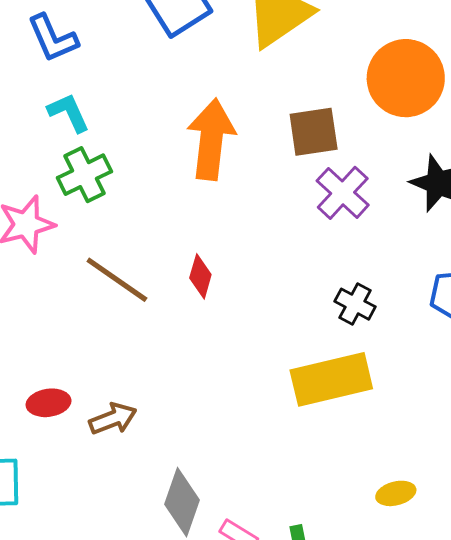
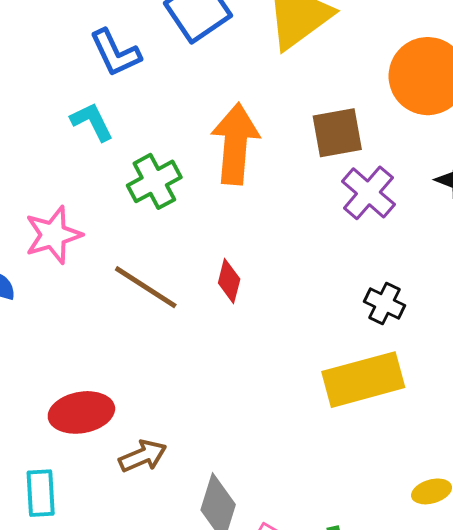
blue L-shape: (53, 38) -> (115, 53), moved
green cross: (84, 175) -> (154, 181), moved
red ellipse: (49, 403) -> (81, 412), size x1.5
brown arrow: (113, 419) -> (143, 456), moved

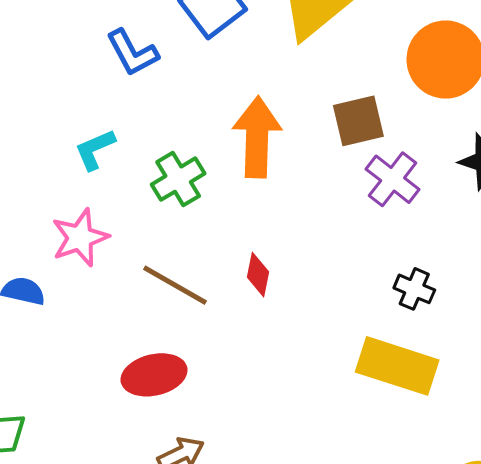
cyan L-shape: (92, 122) -> (95, 149), moved, turned -84
yellow rectangle: (363, 380) -> (397, 366), turned 36
red ellipse: (81, 412) -> (154, 375), moved

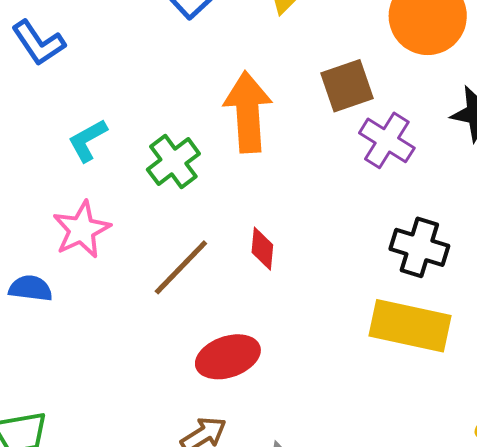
blue L-shape: (132, 53) -> (38, 43), moved
brown line: (175, 285) -> (181, 267), turned -70
black cross: (414, 289) -> (419, 247), size x1.4
red ellipse: (154, 375) -> (228, 357), moved

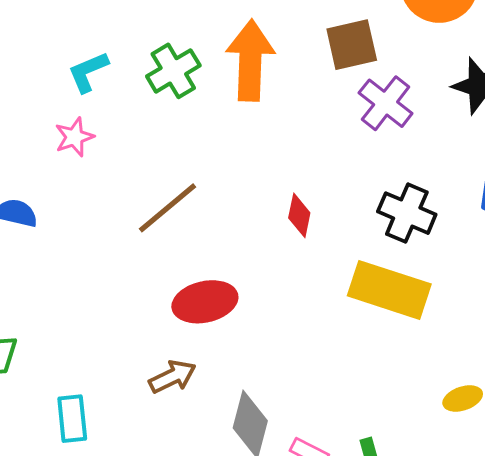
green cross: (173, 162) -> (173, 71), moved
pink star: (82, 230) -> (74, 137), moved, size x0.7
red diamond: (262, 249) -> (299, 215), moved

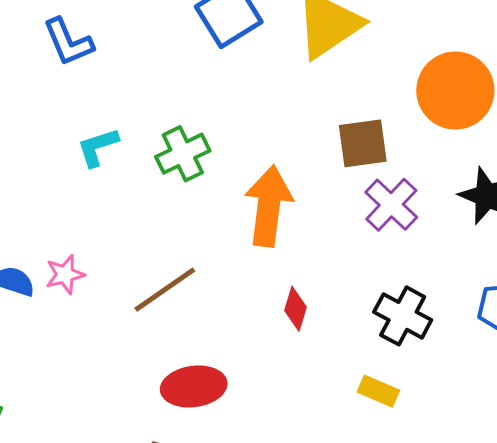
orange arrow: (250, 60) -> (268, 206), moved
pink star: (74, 137) -> (65, 274), moved
yellow rectangle: (389, 290) -> (378, 391), size x0.5

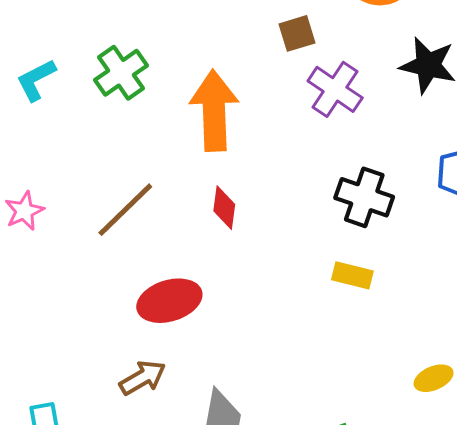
brown square: (363, 143) -> (297, 33), size x0.7
red diamond: (295, 309) -> (224, 208), moved

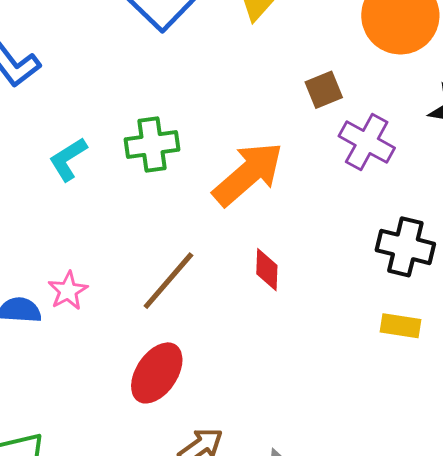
green cross: (121, 73) -> (152, 144), turned 32
orange arrow: (214, 111) -> (248, 174), turned 56
red ellipse: (169, 301) -> (157, 373), moved, turned -34

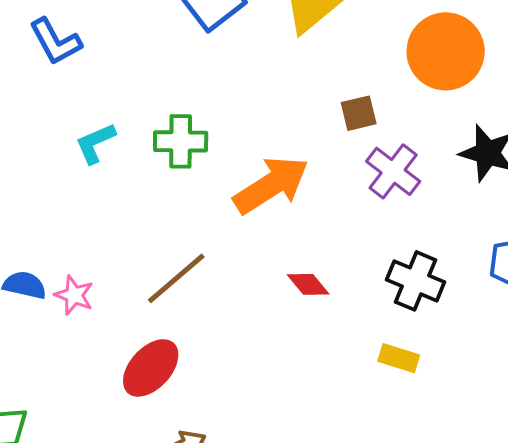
red diamond: (267, 270) -> (308, 284), moved, turned -51
pink star: (68, 291) -> (74, 295), moved, turned -30

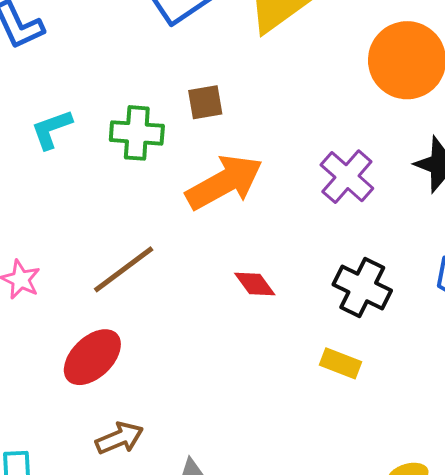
brown square: (359, 113) -> (205, 102), moved

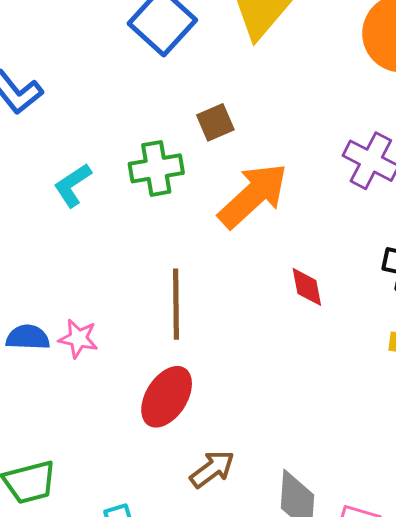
brown line: (124, 269) -> (176, 304), turned -40
red diamond: (255, 284) -> (307, 287), turned 39

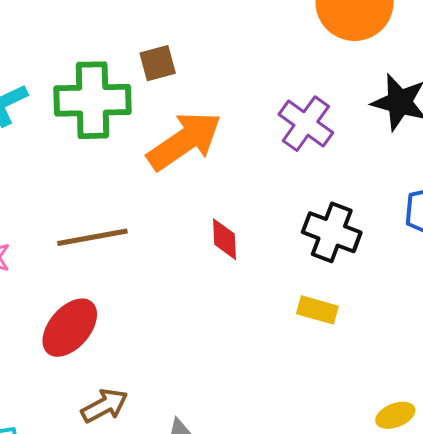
green cross: (156, 168) -> (93, 100), size x1.4
brown line: (176, 304) -> (92, 237), turned 72

